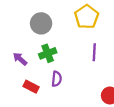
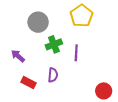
purple line: (94, 52) -> (76, 53), moved
green cross: (48, 53) -> (54, 44), moved

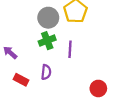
gray circle: (38, 22) -> (48, 18), moved

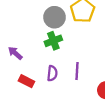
purple line: (70, 49) -> (77, 71), moved

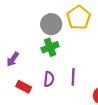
purple arrow: (15, 53) -> (13, 59), turned -96

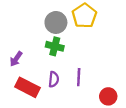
green cross: (50, 47) -> (55, 46), turned 35
red rectangle: (24, 87) -> (27, 87), size x1.5

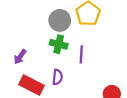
purple line: (79, 77) -> (81, 54), moved

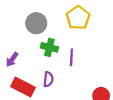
gray circle: (60, 20) -> (36, 23), moved

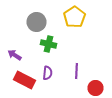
purple line: (71, 57) -> (76, 71), moved
purple arrow: (12, 60) -> (14, 55), turned 88

